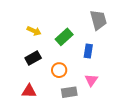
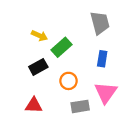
gray trapezoid: (98, 20) -> (100, 23), moved
green rectangle: (64, 37) -> (62, 47), moved
pink triangle: (91, 80) -> (106, 93), size x1.5

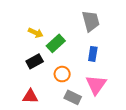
gray rectangle: (80, 106) -> (73, 97), turned 35

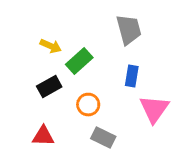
pink triangle: (96, 85) -> (154, 109), moved

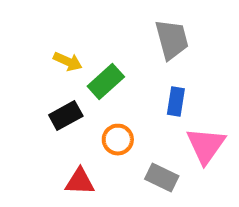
red triangle: (43, 136) -> (80, 182), moved
gray rectangle: (103, 138) -> (162, 178), moved

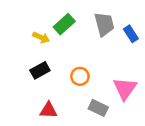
green rectangle: (106, 81) -> (64, 24), moved
blue rectangle: (176, 101) -> (131, 34), moved, turned -42
orange circle: (118, 140) -> (80, 76), moved

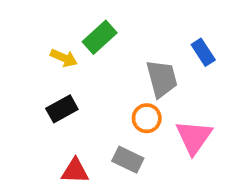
gray trapezoid: (104, 24) -> (162, 79), moved
orange circle: (80, 76) -> (147, 118), moved
gray rectangle: (98, 108) -> (128, 160), moved

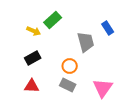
orange circle: (147, 118) -> (70, 66), moved
pink triangle: (194, 137) -> (103, 88), moved
red triangle: (75, 171) -> (32, 86), moved

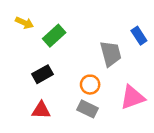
green rectangle: (53, 20) -> (54, 36), moved
yellow arrow: (34, 31) -> (24, 23), moved
pink triangle: (103, 88) -> (133, 97), moved, turned 35

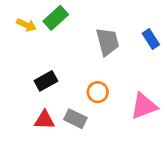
green rectangle: (54, 36) -> (56, 18), moved
gray trapezoid: (111, 54) -> (107, 42), moved
gray rectangle: (87, 109) -> (75, 119), moved

